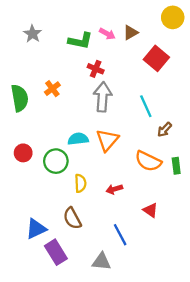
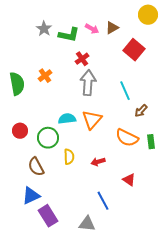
gray star: (33, 34) -> (44, 29), moved
red cross: (96, 69) -> (82, 59), turned 32
brown semicircle: (72, 218) -> (36, 167), moved

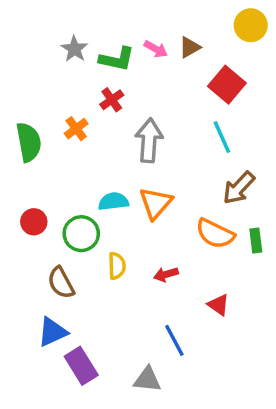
red cross: (82, 59) -> (112, 100), moved
cyan line: (125, 91) -> (222, 137), moved
brown arrow: (141, 111) -> (239, 188), size x1.5

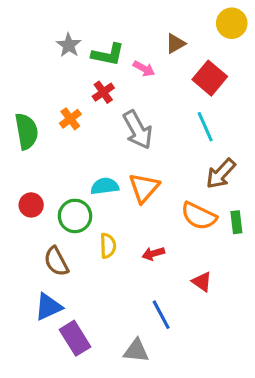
pink arrow: (156, 49) -> (144, 69), moved
gray arrow: (149, 140) -> (138, 130), turned 147

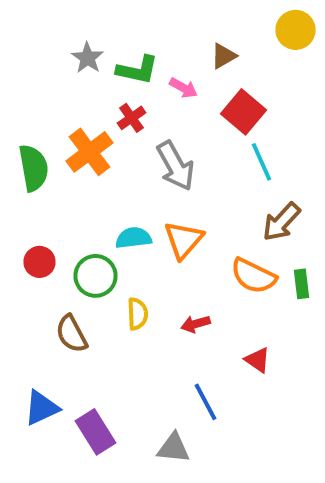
red square: (210, 78) -> (244, 112), moved
orange cross: (70, 119) -> (90, 152), size x1.6
blue triangle: (48, 307) -> (42, 408), moved

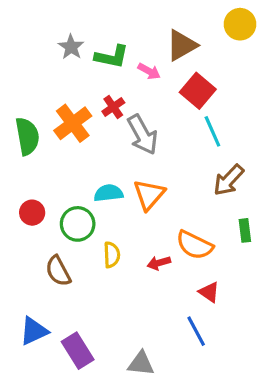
brown triangle: (224, 56) -> (182, 45), size x1.5
red cross: (132, 118) -> (113, 107), moved
orange semicircle: (254, 276) -> (195, 245), moved
blue line: (206, 402) -> (196, 331), moved

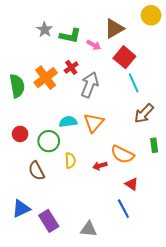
gray arrow: (143, 135) -> (90, 85), turned -130

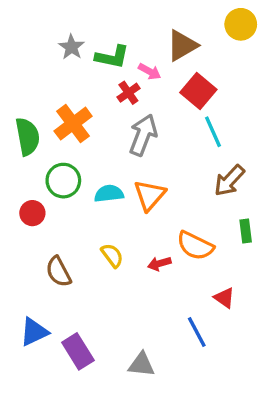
red cross: (71, 67) -> (128, 93), moved
green circle: (49, 141) -> (63, 181), moved
yellow semicircle: (70, 161) -> (112, 255), turned -35
red triangle: (132, 184) -> (224, 298), moved

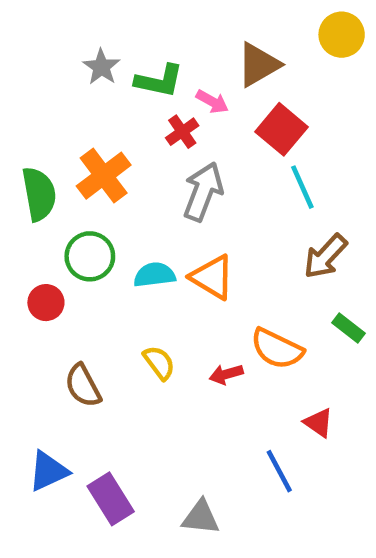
orange triangle: (150, 195) -> (212, 277), turned -40
green rectangle: (246, 231) -> (349, 328), turned -45

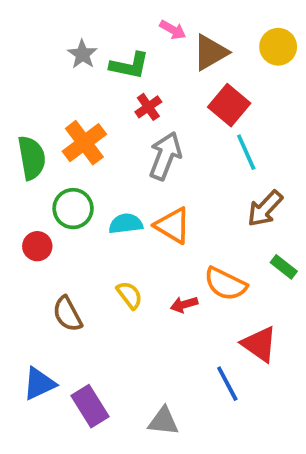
yellow circle: (342, 35) -> (278, 47), moved
pink arrow: (212, 102) -> (173, 30), moved
red triangle: (318, 423) -> (259, 344), size x1.5

